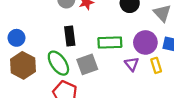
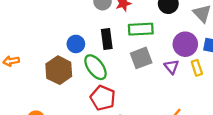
blue circle: (16, 38) -> (76, 44), moved
green rectangle: (110, 43) -> (141, 29), moved
gray square: (87, 64) -> (141, 58), moved

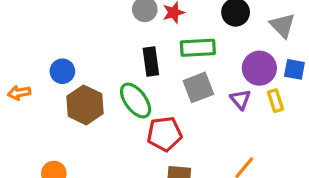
blue circle: (76, 44) -> (62, 71), moved
red pentagon: (103, 98) -> (164, 134), moved, turned -30

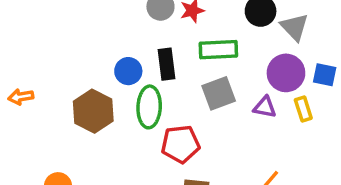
gray triangle: (282, 26) -> (295, 27), moved
blue circle: (62, 71) -> (128, 71), moved
purple triangle: (240, 99) -> (265, 107), turned -40
green ellipse: (136, 101) -> (149, 107), turned 39

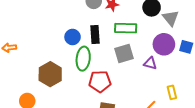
yellow rectangle: (303, 109) -> (172, 92), moved
brown hexagon: (93, 111) -> (50, 74), moved

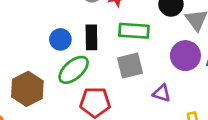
green ellipse: (83, 59) -> (74, 70), turned 40
purple triangle: (150, 63) -> (162, 93), moved

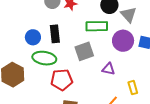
green rectangle: (134, 31) -> (97, 26), moved
green ellipse: (74, 70) -> (44, 58), turned 55

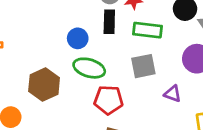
green rectangle: (97, 26) -> (147, 30), moved
black rectangle: (55, 34) -> (109, 22), moved

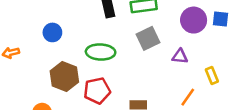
blue circle: (78, 38) -> (52, 32), moved
red pentagon: (108, 100) -> (97, 91), moved

